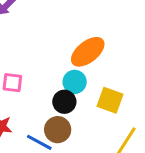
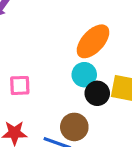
black circle: (64, 102) -> (97, 93), moved

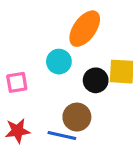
cyan circle: (84, 75) -> (59, 62), moved

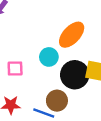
black circle: (96, 80) -> (75, 75), size x1.5

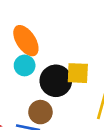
orange ellipse: (72, 35) -> (26, 41), moved, turned -68

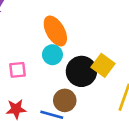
yellow square: (78, 73) -> (103, 65), turned 30

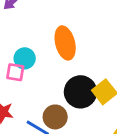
cyan circle: (52, 55) -> (25, 58), moved

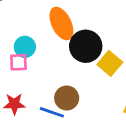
black circle: (80, 92) -> (86, 46), moved

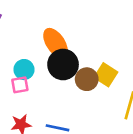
black circle: (86, 46) -> (63, 64), moved
brown circle: (67, 98) -> (87, 79), moved

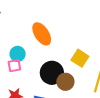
black circle: (63, 64) -> (52, 73), moved
brown circle: (87, 79) -> (65, 82), moved

